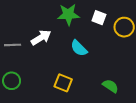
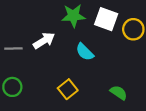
white square: (99, 18) -> (106, 19), size x1.5
yellow square: (63, 83) -> (68, 89), turned 30

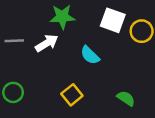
green star: (73, 16) -> (62, 17), moved
gray line: (13, 48) -> (14, 41), moved

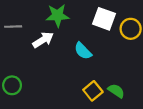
gray line: (14, 41) -> (13, 27), moved
yellow square: (72, 95) -> (93, 91), moved

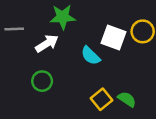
white square: (104, 19) -> (114, 37), moved
green circle: (12, 85) -> (42, 81), moved

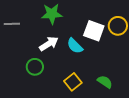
white arrow: (47, 44) -> (49, 44), moved
yellow square: (101, 99) -> (73, 82), moved

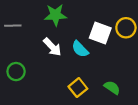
white arrow: (49, 44) -> (52, 47), turned 78
green circle: (35, 67) -> (16, 72), moved

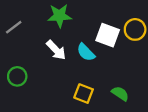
gray line: (13, 26) -> (14, 27), turned -35
yellow square: (78, 88) -> (84, 94), turned -30

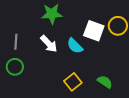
gray line: (14, 27) -> (16, 42), moved, turned -49
yellow square: (84, 94) -> (73, 82), turned 30

